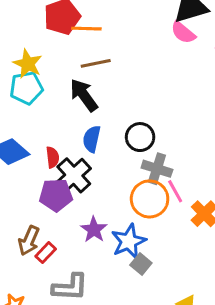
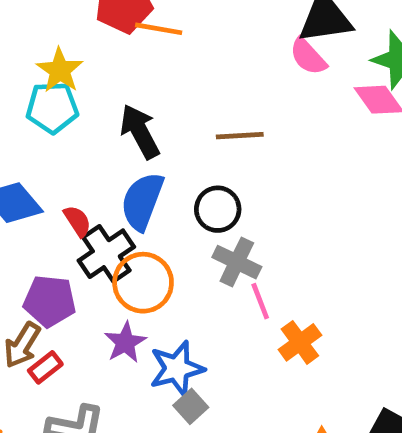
brown line: (96, 63) -> (240, 136), moved
blue semicircle: (92, 139) -> (142, 201), size x1.4
red semicircle: (53, 157) -> (77, 221), turned -35
purple pentagon: (56, 195) -> (50, 301), moved
orange circle: (150, 199) -> (143, 283), moved

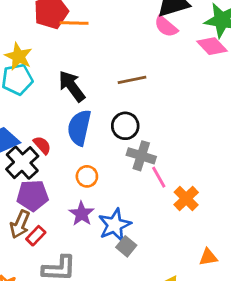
black cross: (106, 254) -> (22, 163), moved
orange circle: (143, 283) -> (87, 176), size x0.6

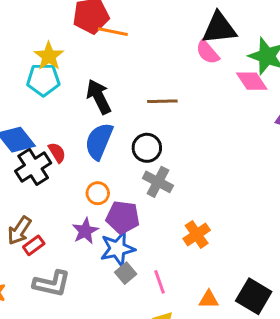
pink line: (159, 177) -> (159, 282), moved
purple pentagon: (33, 196) -> (123, 217), moved

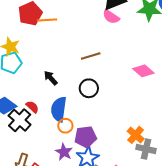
pink diamond: (252, 81) -> (143, 71), moved
black arrow: (99, 97) -> (51, 78), moved, size x0.7
blue semicircle: (99, 141) -> (59, 109), moved
gray cross: (158, 182) -> (146, 149), moved

